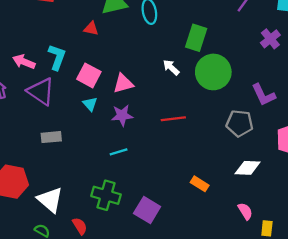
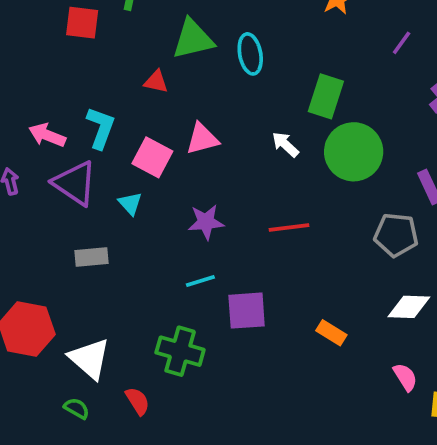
pink triangle: (123, 83) -> (202, 139), moved
cyan triangle: (90, 104) -> (130, 203), moved
purple square: (147, 210) -> (247, 311), moved, turned -35

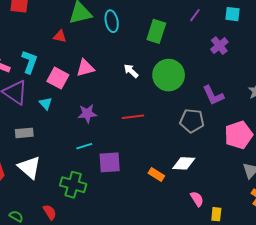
green rectangle: (326, 96) -> (156, 31), moved
white diamond: (409, 307) -> (184, 163), moved
white triangle: (90, 359) -> (29, 167), moved

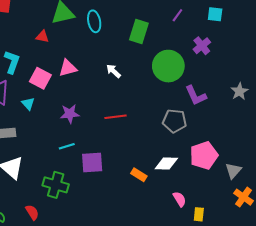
green circle: (169, 75) -> (168, 66), moved
pink pentagon: (239, 135) -> (204, 155), moved

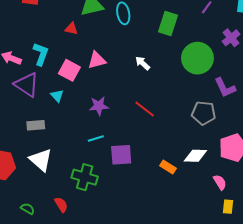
red line: (116, 117) -> (145, 109), turned 45
pink semicircle: (180, 199) -> (220, 182), moved

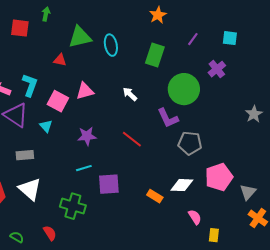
purple L-shape: (225, 88) -> (168, 118), moved
pink semicircle: (220, 182) -> (195, 217), moved

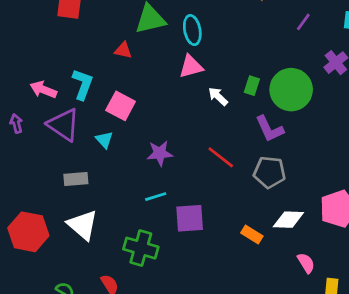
green rectangle: (155, 55) -> (252, 86), moved, size x0.6
pink triangle: (85, 91) -> (191, 67), moved
gray pentagon: (190, 143) -> (269, 172), moved

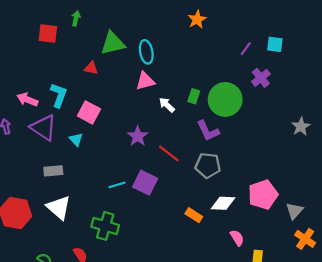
purple line: (303, 22) -> (246, 49), moved
purple star: (160, 153) -> (138, 136), moved, turned -30
purple square: (190, 218) -> (145, 183), moved, turned 30

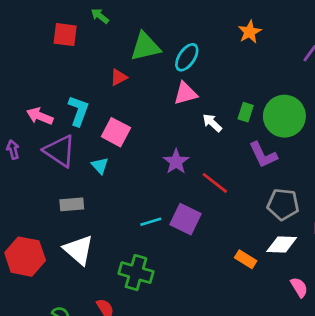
green arrow: (76, 18) -> (100, 16), turned -64
orange star: (197, 19) -> (250, 32), moved
cyan ellipse: (146, 52) -> (187, 57), turned 45
red triangle: (91, 68) -> (119, 77), turned -40
gray pentagon: (208, 165) -> (283, 204), moved

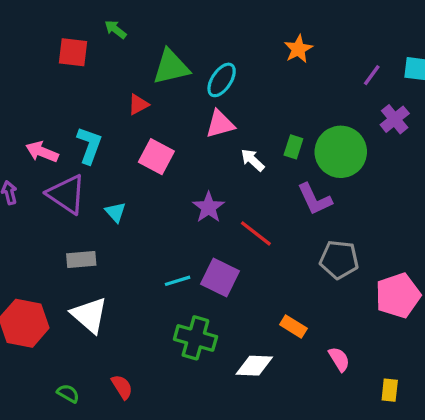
pink square: (116, 132) -> (156, 157), moved
white diamond: (282, 244) -> (254, 366), moved
green cross: (136, 273) -> (195, 338), moved
pink semicircle: (299, 287) -> (339, 359), moved

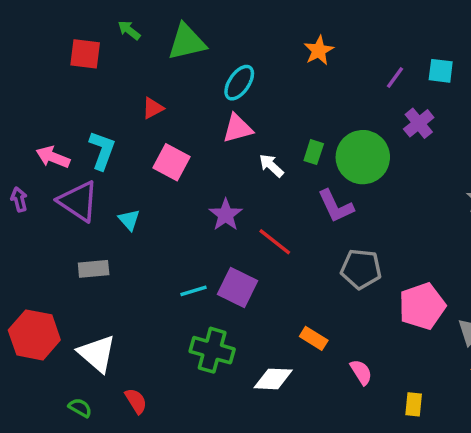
green triangle: (171, 67) -> (187, 42), moved
white triangle: (89, 315) -> (97, 354), moved

